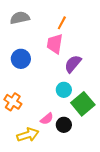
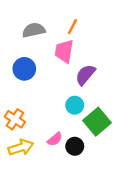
gray semicircle: (20, 18) -> (34, 30), moved
yellow arrow: (28, 135) -> (21, 147), moved

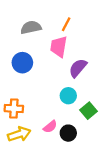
orange cross: (15, 119) -> (14, 109), turned -30
green square: (97, 122) -> (89, 111), size x0.7

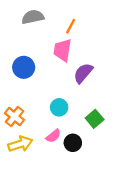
gray semicircle: (31, 27) -> (33, 17), moved
cyan circle: (68, 96) -> (59, 107), moved
orange cross: (14, 109) -> (15, 117), turned 36

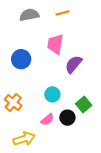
orange line: (71, 26) -> (62, 13), moved, turned 48
black circle: (73, 143) -> (67, 118), moved
yellow arrow: (20, 144) -> (24, 139), moved

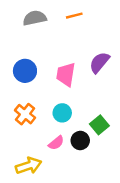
pink trapezoid: (55, 44) -> (66, 74), moved
purple semicircle: (73, 64) -> (99, 62), moved
orange cross: (13, 102) -> (25, 114), moved

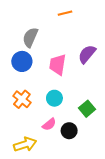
gray semicircle: (35, 18) -> (30, 37), moved, turned -54
black circle: (80, 140) -> (69, 131), moved

